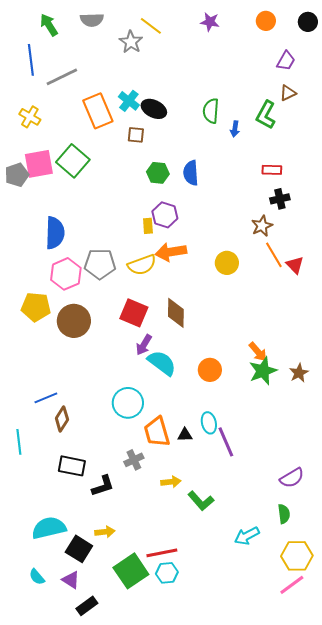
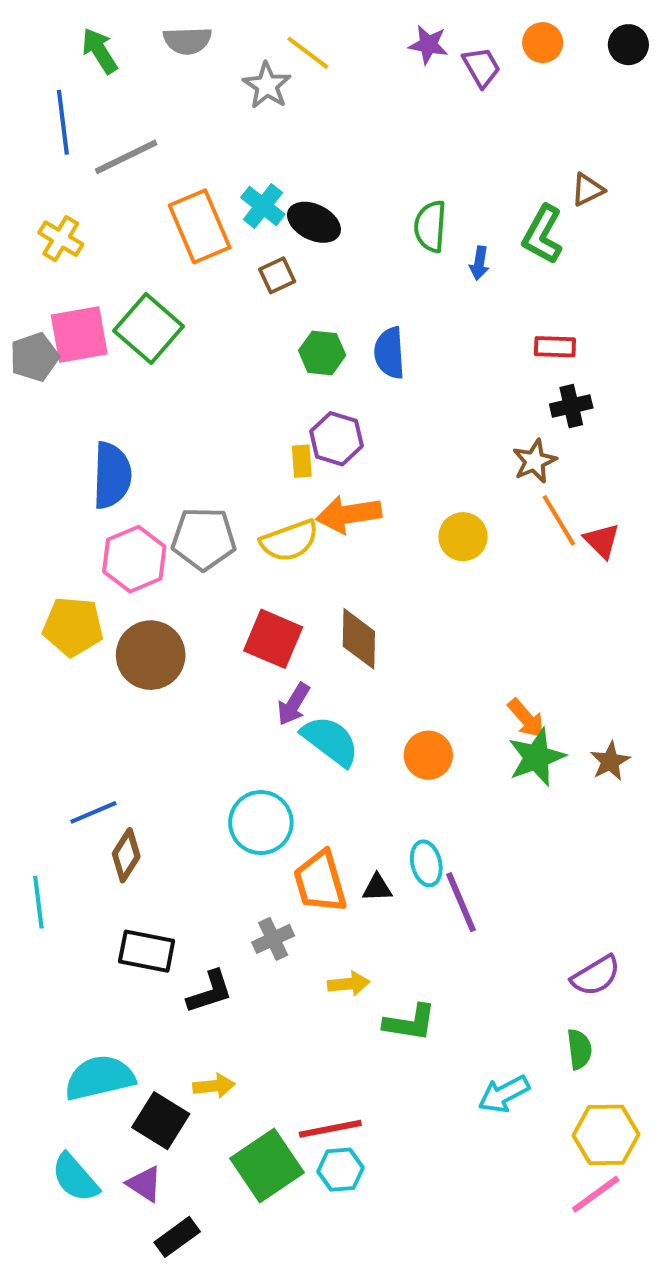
purple trapezoid: (286, 61) -> (481, 67), moved, turned -60
brown square: (136, 135) -> (277, 275), turned -30
green L-shape: (201, 501) -> (410, 1023), turned -40
cyan semicircle: (37, 577) -> (75, 1178), size x1.5

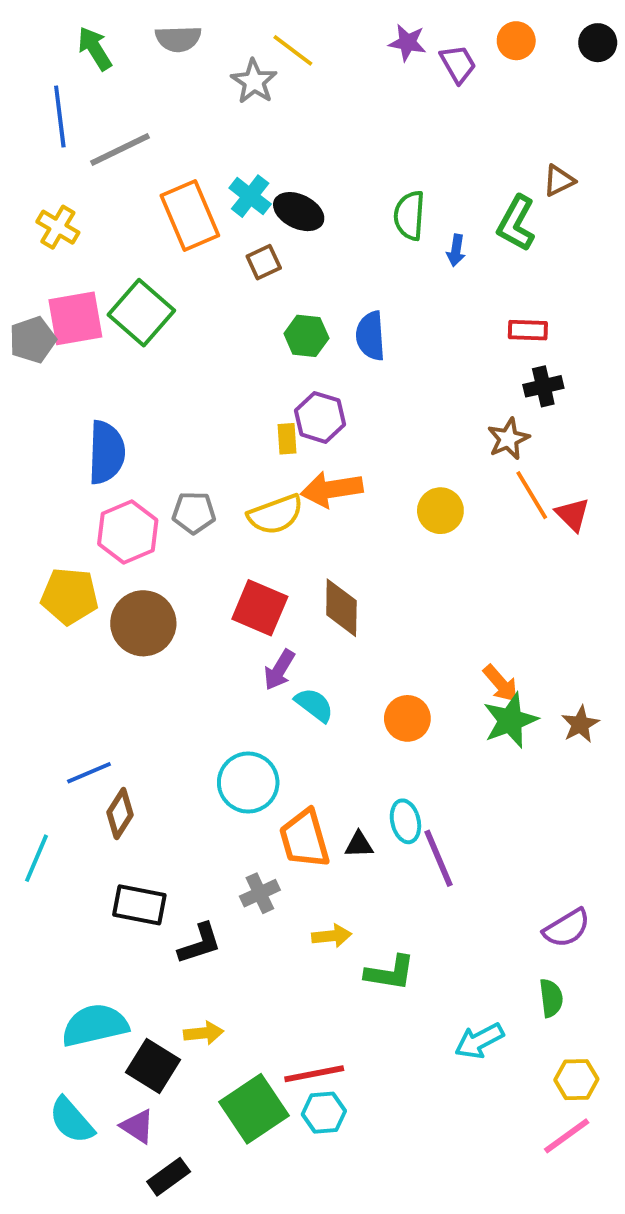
gray pentagon: (204, 539) -> (194, 513), size x0.7
cyan semicircle: (330, 741) -> (314, 705), size x0.7
cyan line: (38, 902) -> (37, 858), turned 30
yellow hexagon: (606, 1135) -> (576, 1080), size x0.7

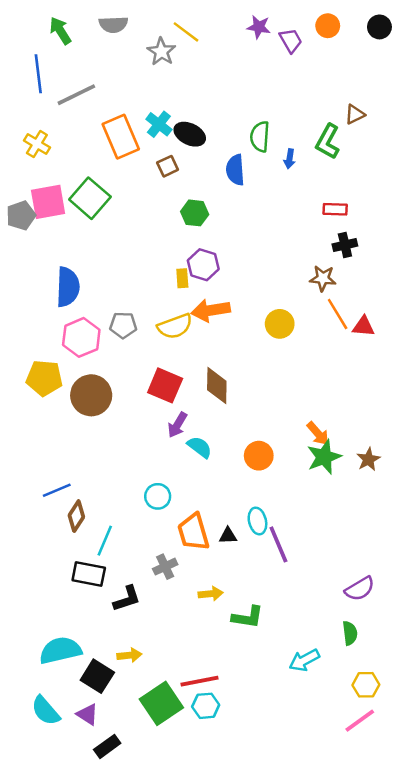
blue semicircle: (371, 336) -> (235, 170), moved
brown star: (508, 439) -> (323, 278), turned 30
red triangle: (572, 515) -> (363, 326), turned -40
cyan circle: (248, 783) -> (158, 496), size x0.7
cyan line: (37, 858) -> (105, 541), moved

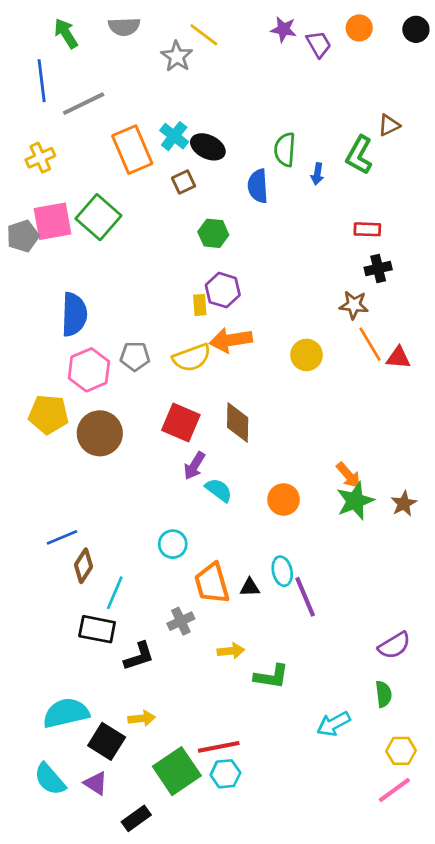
yellow cross: (37, 144) -> (40, 158), turned 35
black rectangle: (107, 746) -> (136, 818), moved

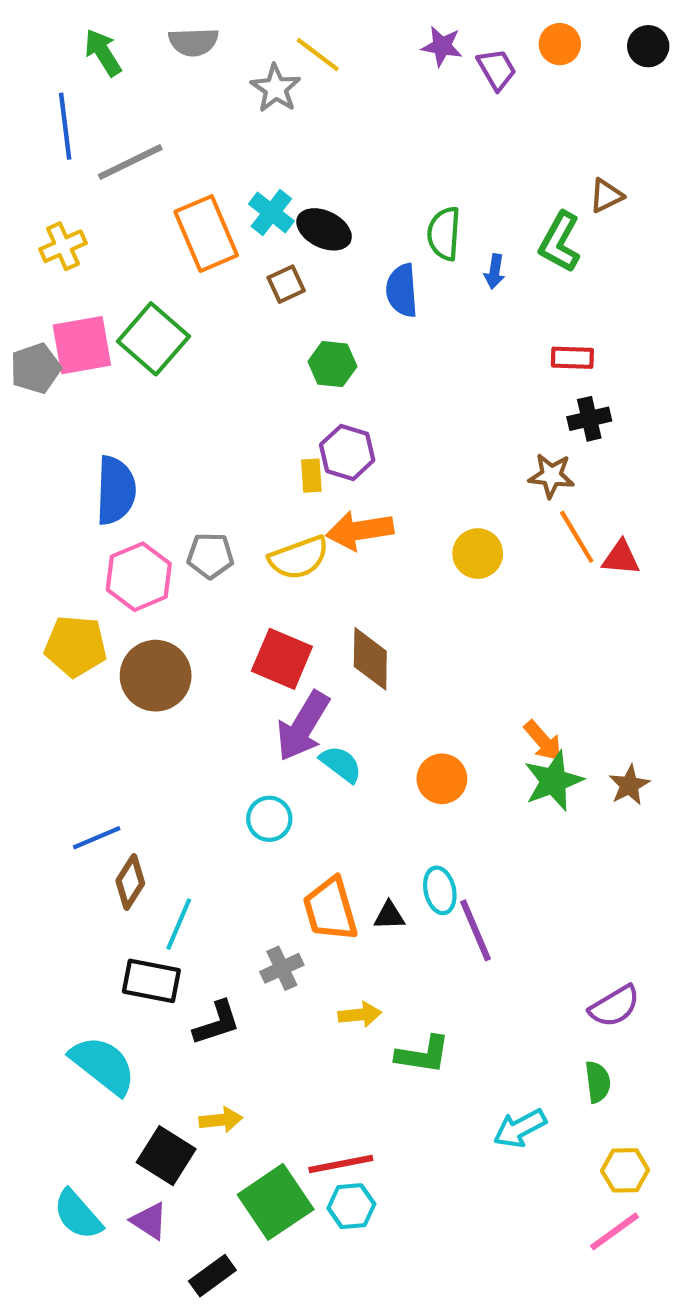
purple arrow: (194, 466) -> (303, 726), size x1.6
cyan circle: (173, 544) -> (269, 819), moved
cyan semicircle: (66, 713) -> (103, 1065), moved, turned 51

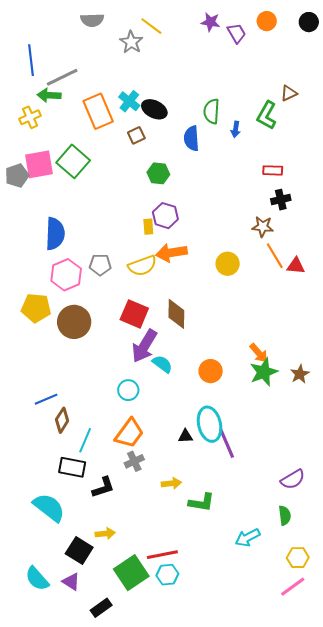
green arrow: (103, 53) -> (49, 95), moved, turned -55
cyan ellipse: (440, 890) -> (210, 424), size x1.6
orange trapezoid: (330, 909) -> (129, 433), moved, turned -128

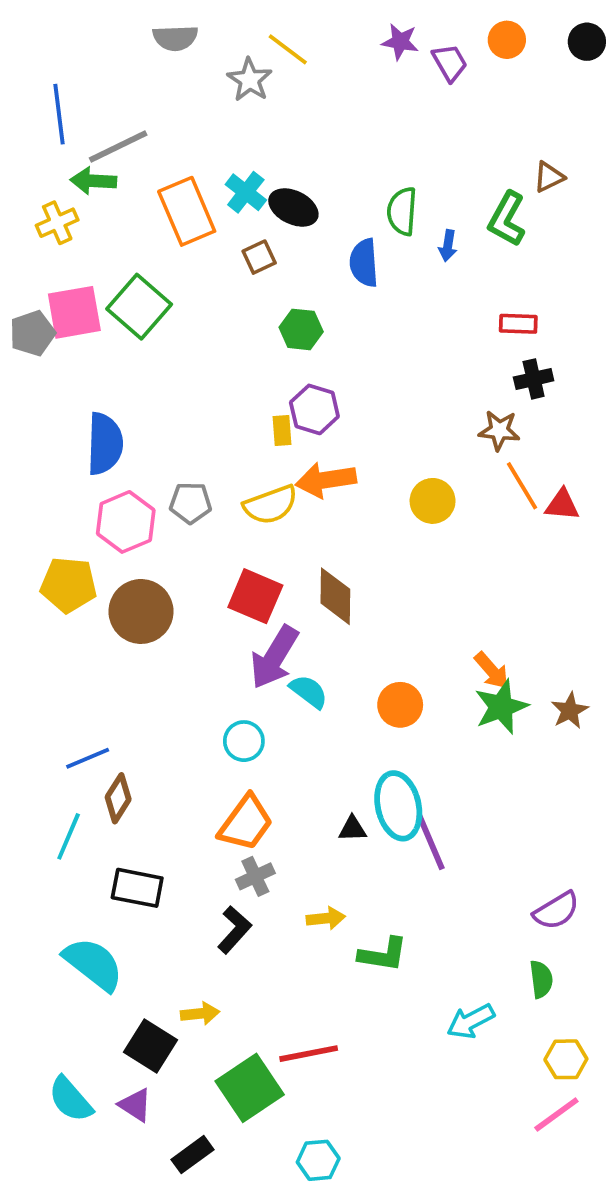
cyan line: (85, 440) -> (69, 836), moved
black L-shape: (103, 487) -> (234, 930), moved, turned -30
cyan hexagon: (167, 575) -> (318, 1160), moved

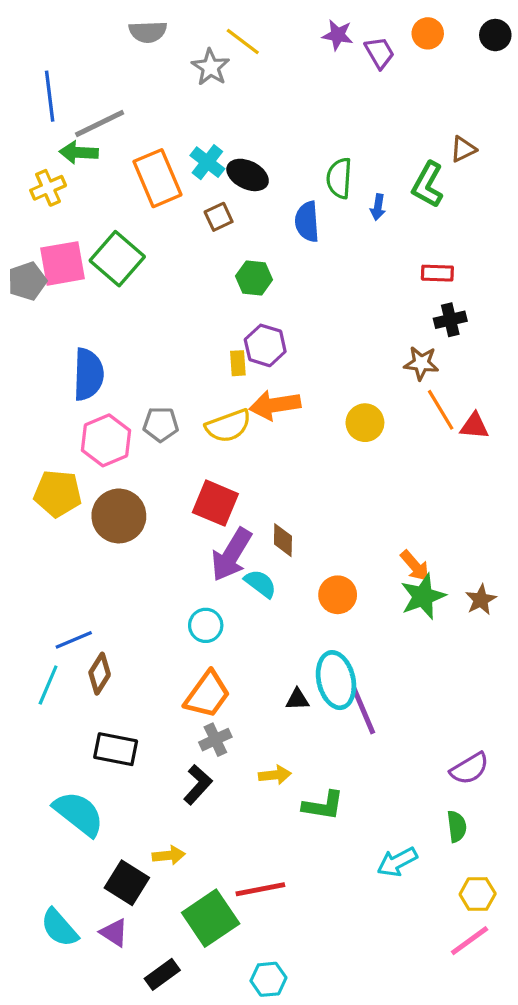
brown diamond: (335, 596) -> (283, 540), moved, size x0.7
cyan line: (69, 836) -> (48, 685), moved

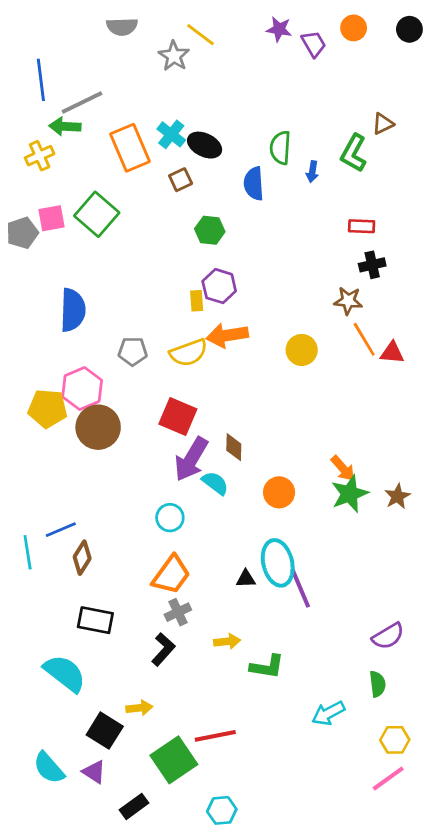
pink square: (63, 263) -> (51, 218), size x0.7
pink hexagon: (106, 440) -> (82, 389), moved
cyan line: (48, 685) -> (28, 552), moved, turned -32

